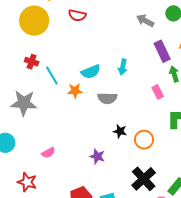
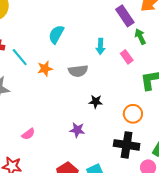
cyan arrow: (123, 67) -> (101, 46), moved
cyan semicircle: (91, 72) -> (56, 34), moved, turned 150
orange circle: (144, 140) -> (133, 114), moved
black cross: (144, 179) -> (127, 145), turned -30

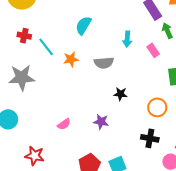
pink semicircle: (28, 134) -> (64, 124), moved
black cross: (127, 145) -> (150, 138), size x0.7

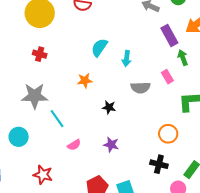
cyan arrow: (127, 39) -> (127, 59), moved
cyan line: (46, 47) -> (57, 119), moved
gray semicircle: (104, 63) -> (140, 88), moved
black star: (120, 94) -> (109, 107), moved

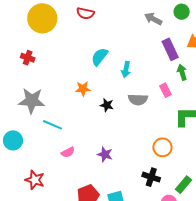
red cross: (40, 54) -> (28, 58), moved
black star: (109, 107) -> (107, 105), moved
cyan line: (57, 119) -> (53, 125), turned -36

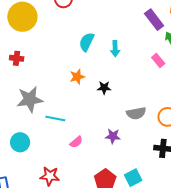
gray semicircle: (138, 99) -> (136, 113), moved

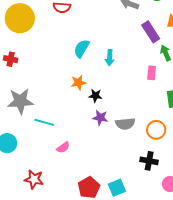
pink rectangle: (158, 60) -> (152, 73), turned 40
orange star: (77, 77) -> (78, 83), moved
purple star: (113, 136) -> (100, 118), moved

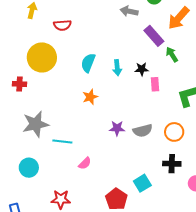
yellow circle: (20, 18) -> (42, 57), moved
pink rectangle: (152, 73) -> (155, 84), moved
black star: (95, 96) -> (142, 69), moved
cyan square: (117, 188) -> (142, 183), moved

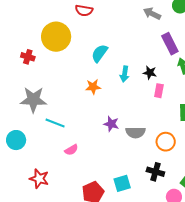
cyan arrow: (117, 68) -> (125, 74), moved

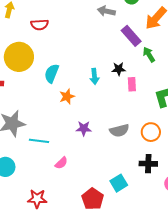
cyan semicircle: (100, 53) -> (52, 73), moved
purple star: (111, 124) -> (84, 128), moved

